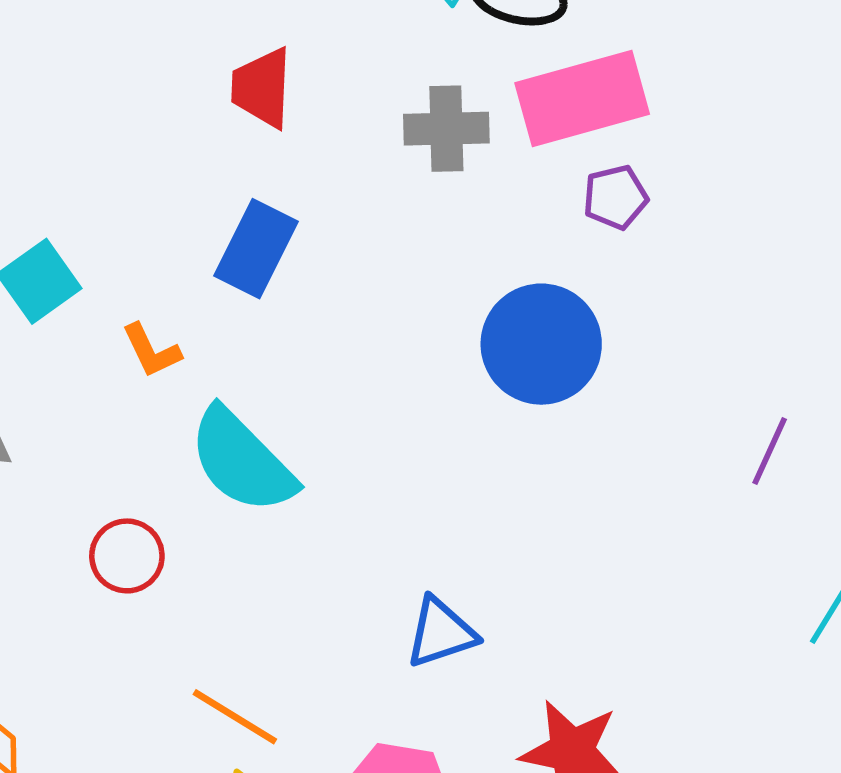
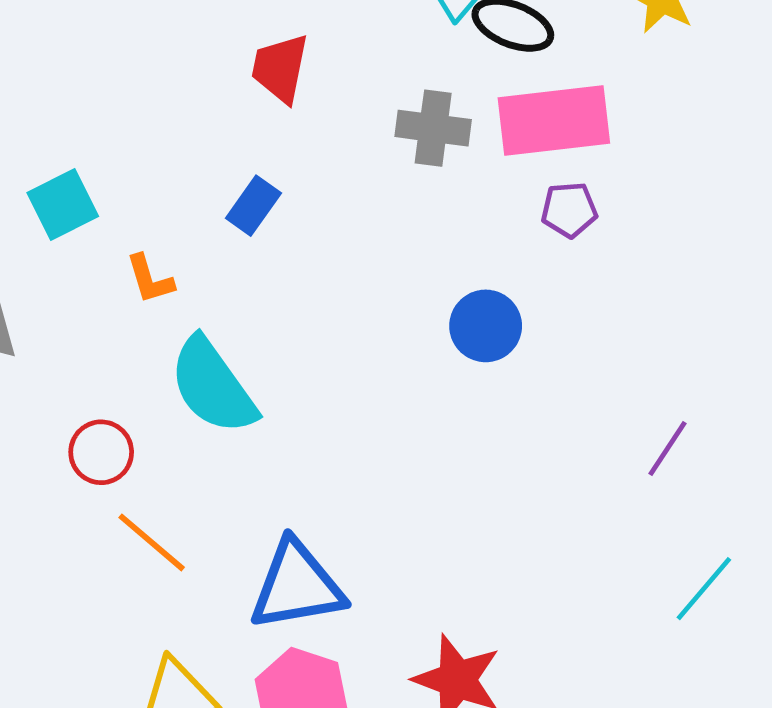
blue rectangle: (256, 249) -> (253, 206), size x0.7
blue circle: (541, 344) -> (486, 326), size x0.7
blue triangle: (441, 633) -> (297, 586), moved, size x1.5
orange line: (235, 717) -> (152, 542), moved

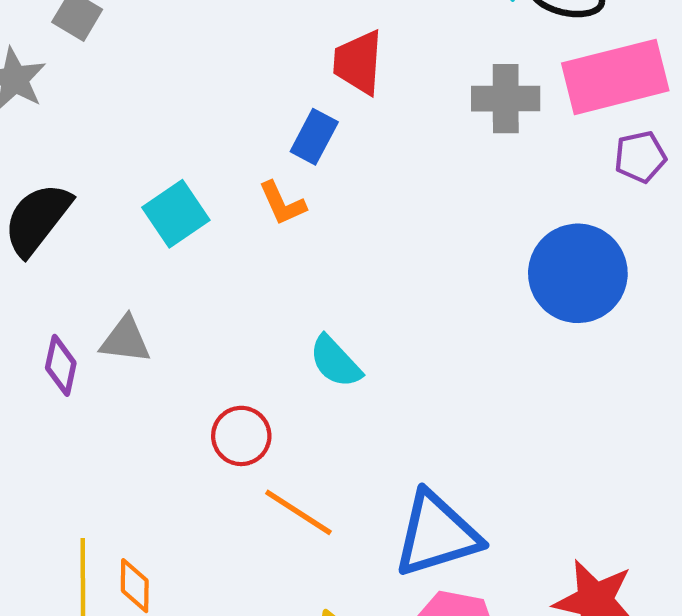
blue rectangle: (253, 206) -> (314, 137), moved
orange L-shape: (150, 279) -> (282, 203), moved
blue circle: (486, 326) -> (578, 273), size x1.5
cyan semicircle: (213, 386) -> (335, 362), size x0.6

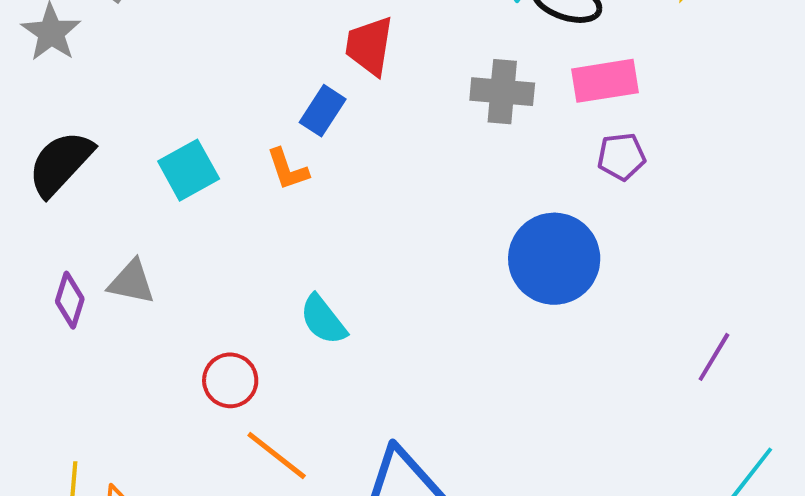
pink rectangle: (615, 77) -> (605, 81), size x0.7

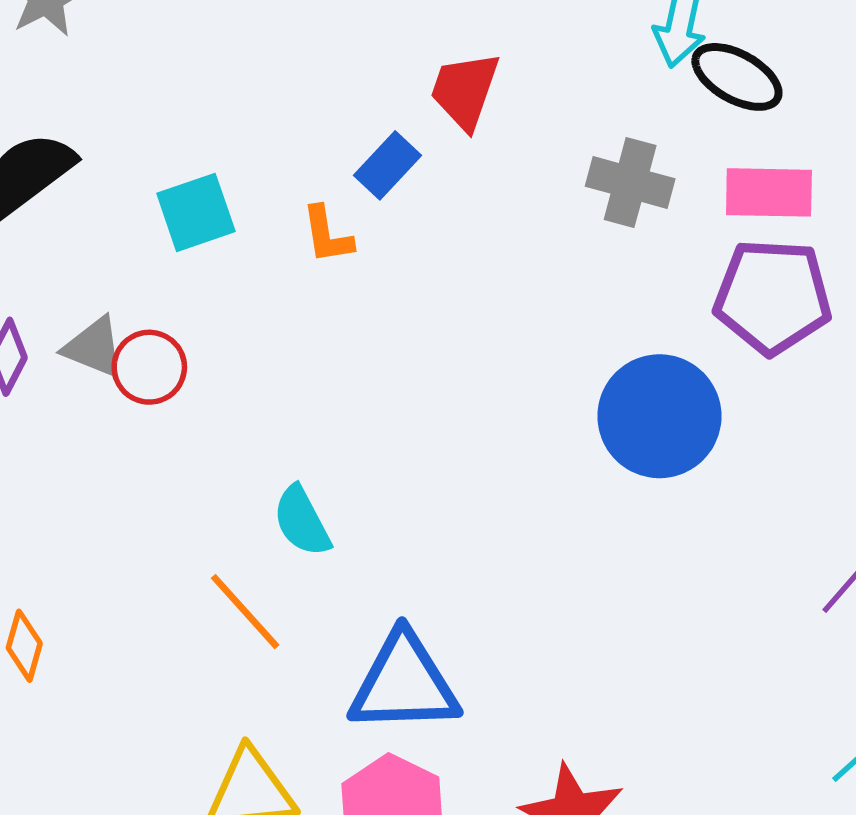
purple pentagon: (621, 156) -> (773, 297), size x1.8
cyan semicircle: (323, 320) -> (302, 521), moved
red circle: (230, 380) -> (149, 367), moved

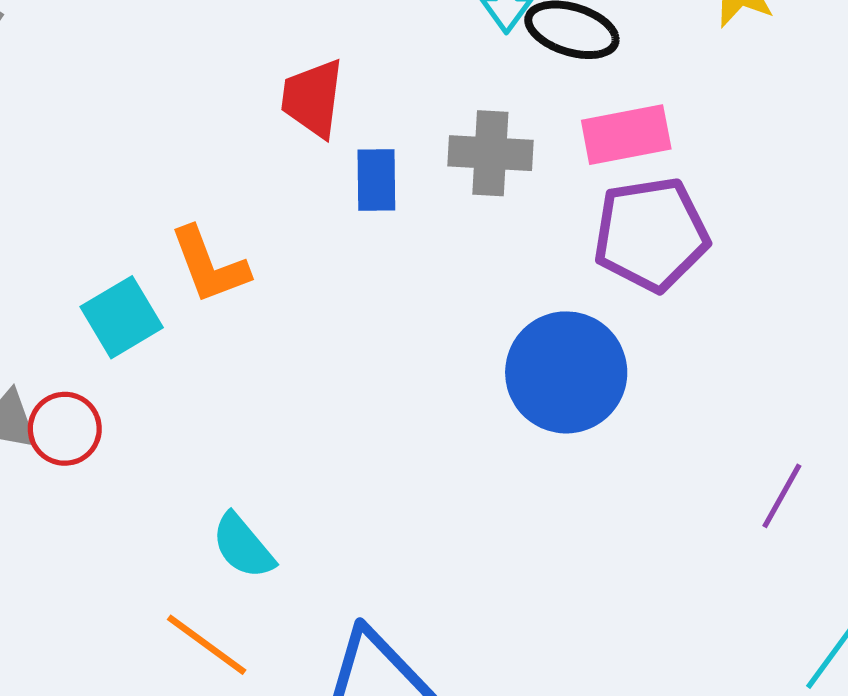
blue rectangle: (387, 165) -> (376, 180), moved, turned -32
cyan square: (196, 212) -> (122, 317), moved
orange L-shape: (327, 235) -> (209, 265), size x1.4

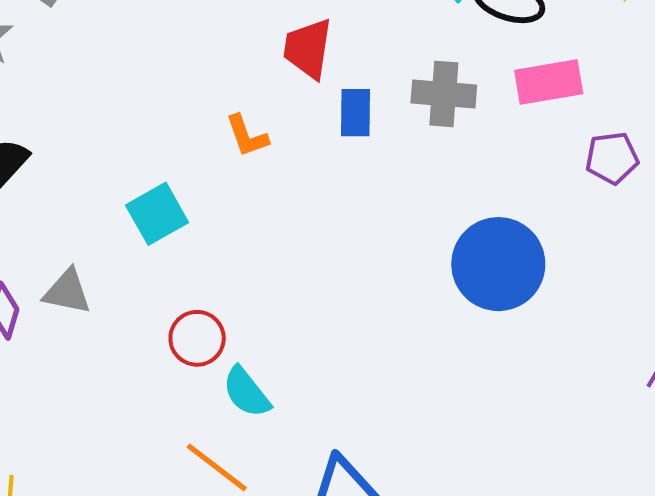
purple pentagon: (651, 234) -> (612, 158), moved, size x0.6
orange L-shape: (209, 265) -> (247, 136), moved, size x0.7
red circle: (65, 429) -> (197, 338), moved

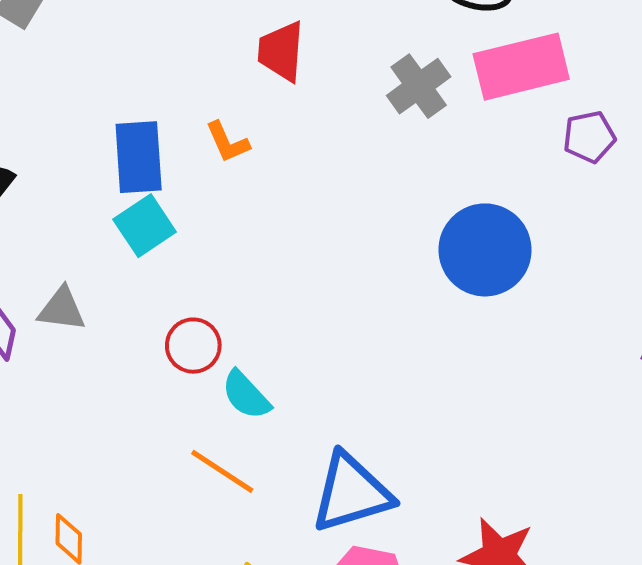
pink rectangle: (549, 82) -> (521, 67), size x1.4
gray cross: (444, 94) -> (419, 86), turned -36
blue rectangle: (356, 113) -> (139, 157), moved, size x1.5

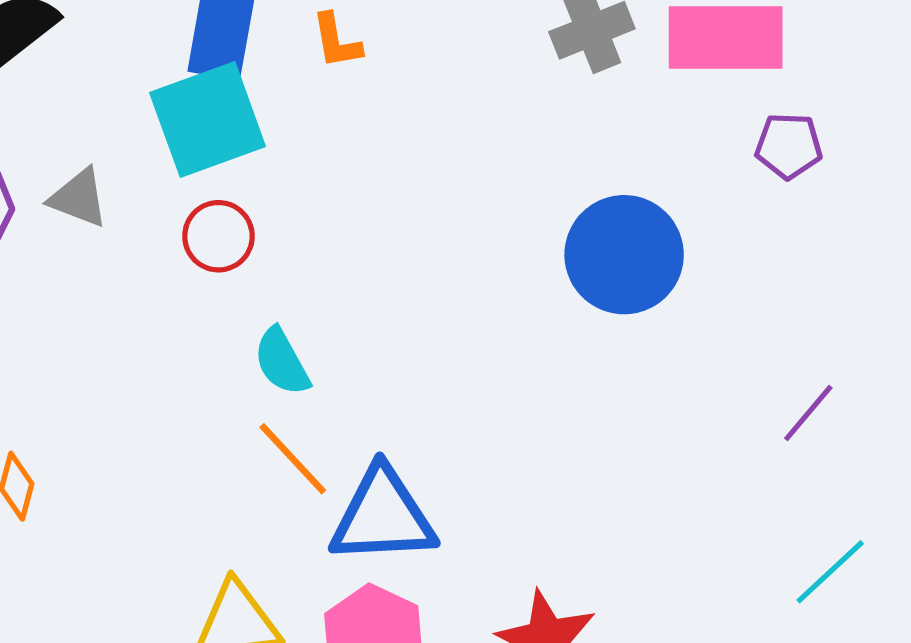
cyan square: (145, 226) -> (208, 120), size x1.5
red circle: (193, 346) -> (218, 236), moved
orange line: (222, 471) -> (293, 459), moved

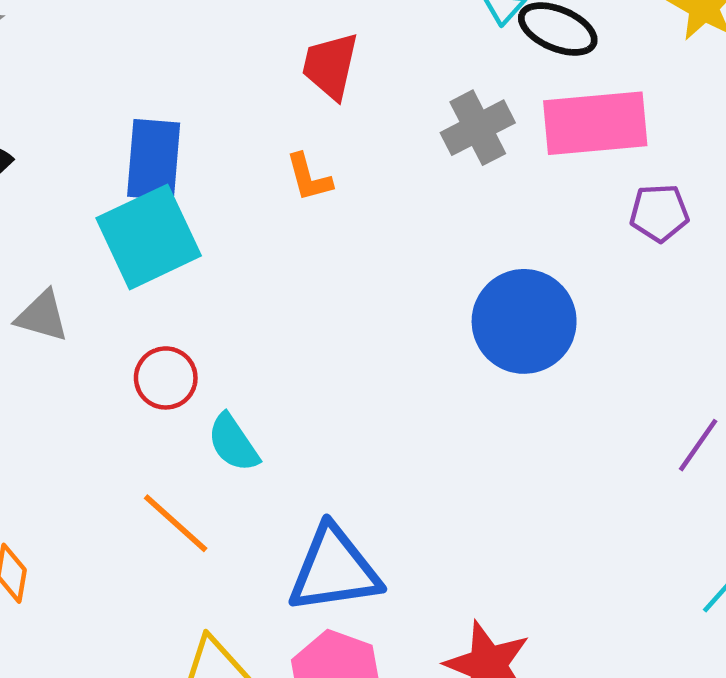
orange L-shape: (337, 41) -> (309, 178), moved
red circle: (218, 236) -> (166, 378), moved
orange line: (293, 459) -> (176, 523), moved

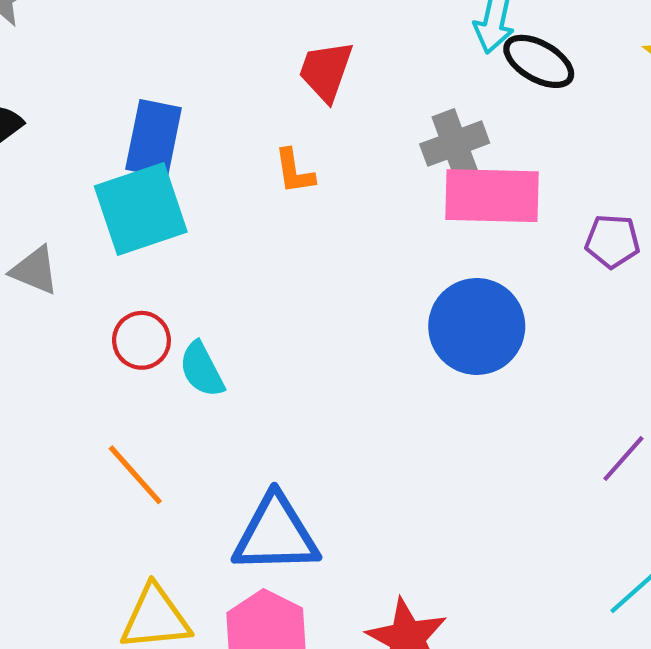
pink rectangle: (595, 123) -> (492, 196), moved
cyan semicircle: (233, 443) -> (202, 370), moved

